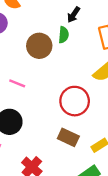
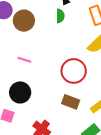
brown circle: (39, 46) -> (24, 21), moved

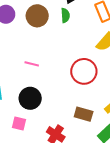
brown circle: (24, 21) -> (37, 16), moved
brown rectangle: (71, 102) -> (84, 114), moved

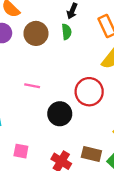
black circle: (30, 98) -> (60, 114), moved
brown rectangle: (84, 114) -> (91, 154), moved

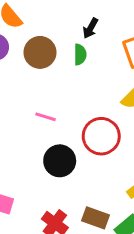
pink line: (32, 86) -> (46, 117), moved

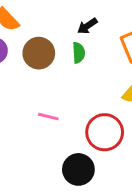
black arrow: (90, 28) -> (87, 26), turned 30
black circle: (60, 161) -> (78, 169), moved

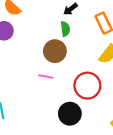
brown circle: (39, 53) -> (55, 51), moved

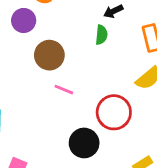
brown circle: (55, 51) -> (49, 55), moved

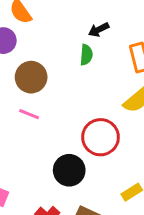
pink line: (64, 90) -> (29, 114), moved

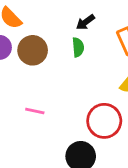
brown circle: (31, 77) -> (33, 50), moved

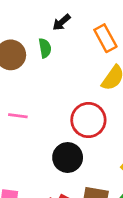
green semicircle: (78, 47) -> (45, 48), moved

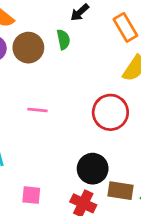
black circle: (68, 157) -> (93, 169), moved

